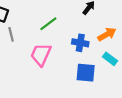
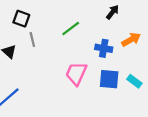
pink trapezoid: (41, 55) -> (76, 74), moved
cyan rectangle: (110, 59) -> (134, 81), moved

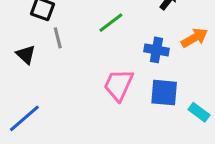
cyan rectangle: (134, 81) -> (199, 112), moved

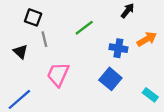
pink trapezoid: (119, 85) -> (58, 74), moved
blue square: (164, 93) -> (110, 79), moved, turned 35

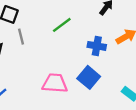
pink trapezoid: (58, 74) -> (55, 83), moved, turned 70

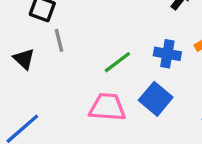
green line: (62, 25) -> (117, 62), moved

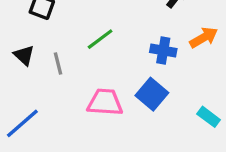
gray line: (59, 40) -> (58, 63), moved
green line: (117, 62) -> (100, 39), moved

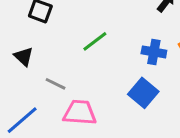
gray line: (58, 63) -> (55, 84), moved, turned -50
pink trapezoid: (105, 102) -> (80, 113), moved

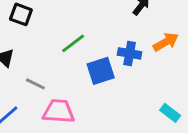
blue square: (143, 93) -> (101, 71), moved, turned 32

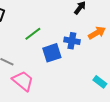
pink trapezoid: (59, 111) -> (23, 81), turned 35

